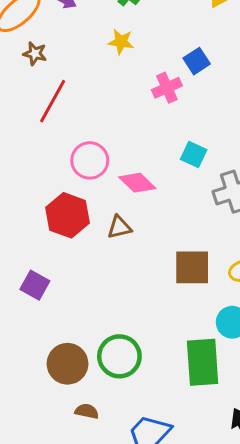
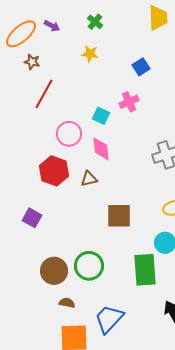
pink cross: (167, 88) -> (129, 102), moved
cyan square: (194, 155) -> (101, 116), moved
pink diamond: (137, 183) -> (101, 149), turned 40
brown square: (192, 267) -> (119, 216), moved

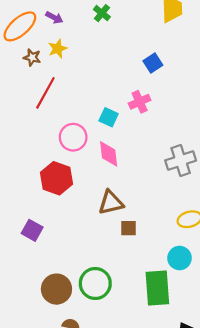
yellow star: (90, 54) -> (58, 49), moved, turned -30
brown triangle: (89, 179) -> (111, 203), moved, size x1.4
brown square: (119, 216) -> (129, 228), size x0.6

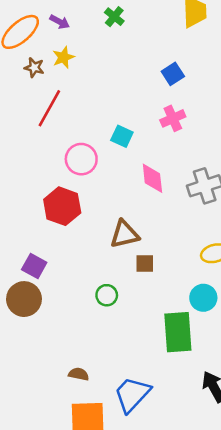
pink cross: (140, 102) -> (173, 118), moved
pink diamond: (109, 154) -> (152, 178), moved
green circle: (95, 283) -> (107, 295), moved, size x0.6
brown circle: (56, 289) -> (24, 299), moved

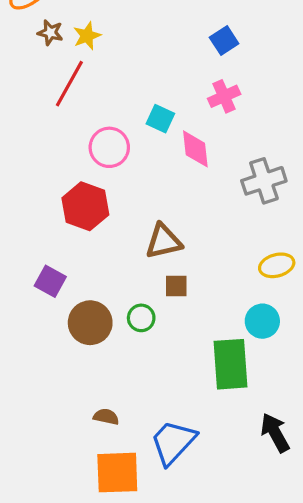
yellow star: (63, 57) -> (87, 36), moved
pink diamond: (152, 178) -> (195, 149), moved
brown square: (145, 263) -> (176, 286), moved
brown circle: (24, 299) -> (90, 323), moved

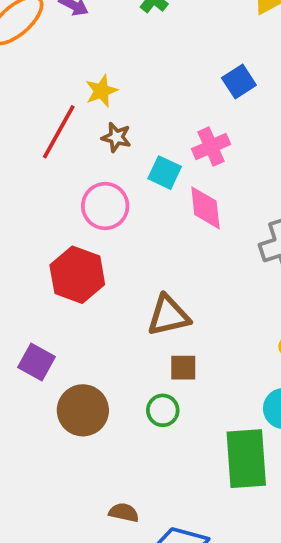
brown star: (50, 33) -> (116, 137), moved
yellow star: (87, 36) -> (101, 91), moved
pink cross: (224, 96) -> (211, 147), moved
green circle: (141, 318) -> (163, 410), moved
brown semicircle: (106, 417) -> (124, 513), moved

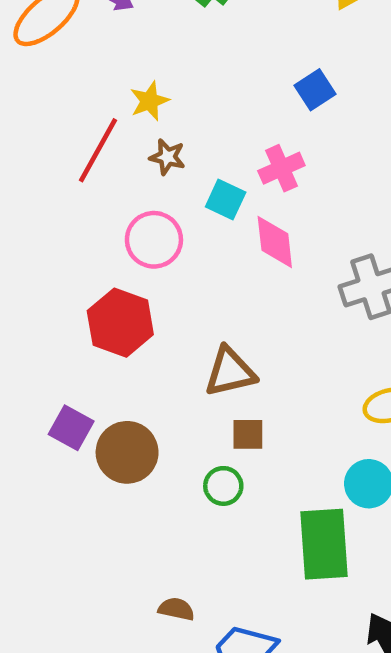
brown circle: (83, 410) -> (127, 452), moved

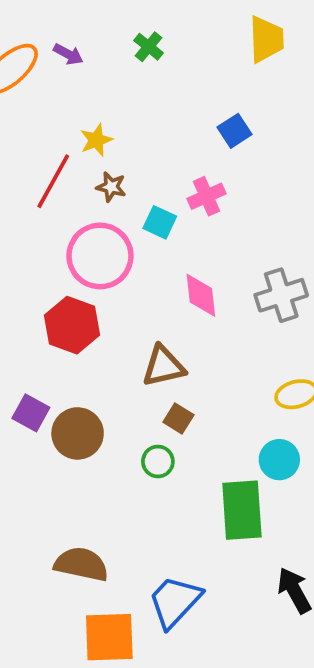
pink circle: (154, 240) -> (100, 256), size x1.4
pink diamond: (275, 242) -> (201, 295), moved
brown square: (248, 434) -> (178, 419), turned 32
brown semicircle: (176, 609) -> (81, 564), moved, size x1.8

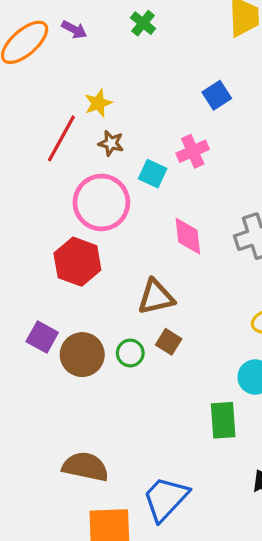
green circle: (158, 461) -> (130, 353), moved
green rectangle: (242, 510) -> (223, 420), size x0.7

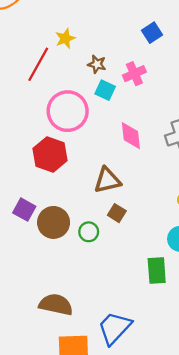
brown star: (111, 143) -> (97, 64), moved
green circle: (130, 353) -> (89, 232), moved

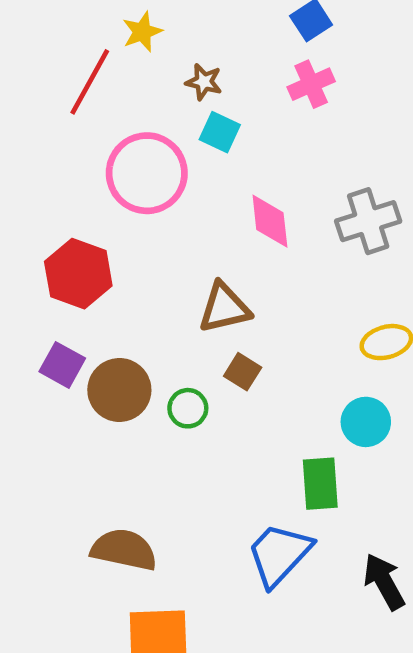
pink cross: (134, 74) -> (311, 84), moved
red hexagon: (50, 154) -> (78, 274), moved
blue trapezoid: (114, 328) -> (279, 554), moved

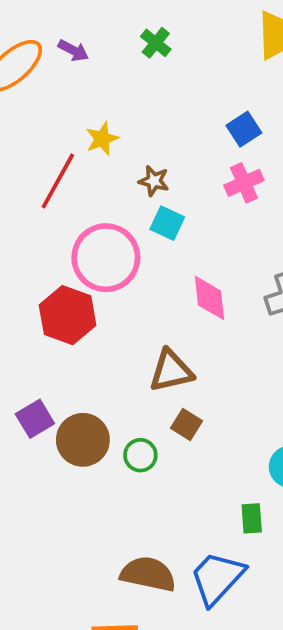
red hexagon: (78, 274) -> (68, 315), moved
purple square: (62, 365) -> (35, 419), turned 30
green rectangle: (320, 484) -> (252, 518), size x0.7
brown semicircle: (124, 550) -> (148, 574), moved

